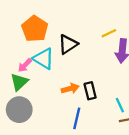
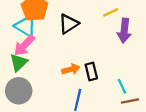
cyan triangle: (44, 59) -> (25, 26), moved
pink arrow: (25, 65) -> (24, 45), size x1.5

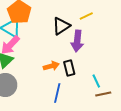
black triangle: (69, 24) -> (61, 26), moved
purple arrow: (124, 31) -> (77, 41), moved

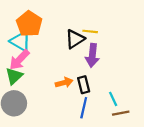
yellow line: (86, 16) -> (90, 31), moved, turned 32
blue line: (57, 93) -> (84, 108), moved

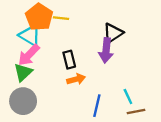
yellow line: (90, 31) -> (61, 18), moved
black triangle: (75, 39) -> (113, 33), moved
black rectangle: (84, 85) -> (69, 60), moved

